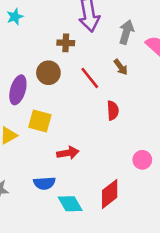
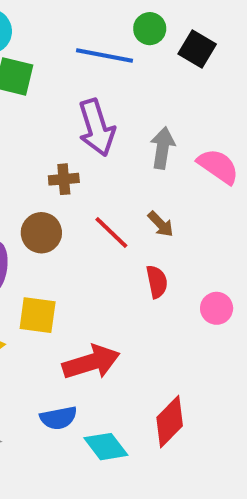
brown arrow: (121, 67) -> (161, 224), moved
red arrow: (68, 153) -> (91, 362), size x1.5
pink circle: (142, 160) -> (217, 308), moved

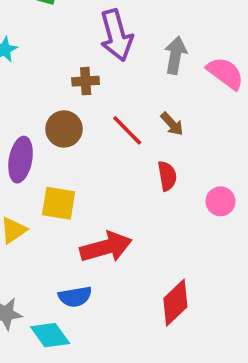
cyan diamond: (106, 447) -> (50, 335), moved

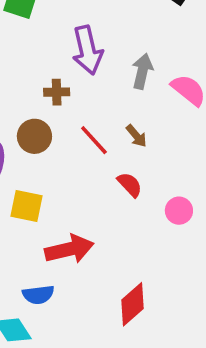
red semicircle: (167, 176) -> (130, 185), turned -36

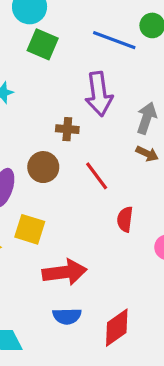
brown arrow: (136, 136) -> (147, 154), moved, turned -30
red semicircle: (130, 185) -> (125, 219), turned -135
blue semicircle: (38, 295) -> (67, 316), moved

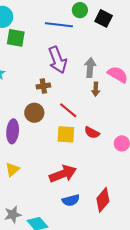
brown arrow: (147, 154) -> (96, 89), turned 80
red semicircle: (125, 219) -> (92, 133), turned -56
yellow square: (30, 229) -> (66, 134), moved

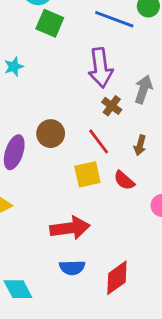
brown cross: (43, 86) -> (112, 106), moved, turned 32
brown arrow: (96, 89) -> (140, 145), moved
yellow square: (66, 134) -> (87, 174), turned -30

